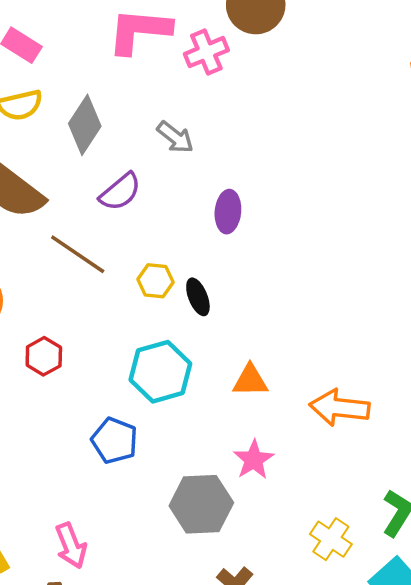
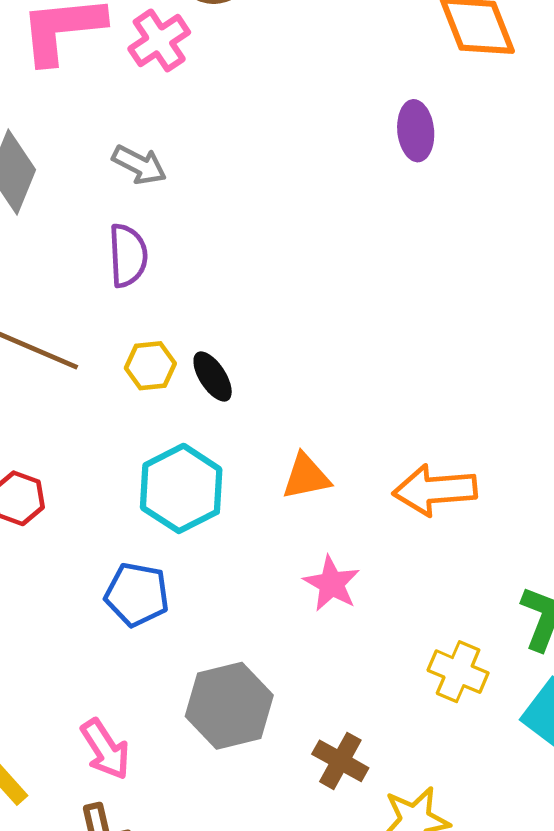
purple semicircle: (120, 192) -> (128, 255), moved, turned -42
purple ellipse: (228, 212) -> (416, 131), moved
gray hexagon: (201, 504) -> (229, 706), moved

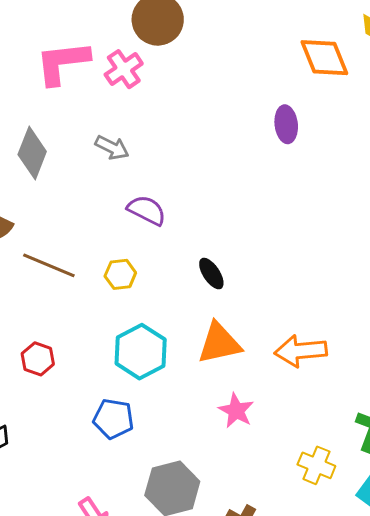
purple semicircle: (128, 255) -> (147, 210), moved, turned -60
black ellipse: (213, 376) -> (211, 274), moved
orange triangle: (306, 477) -> (219, 343), size x1.4

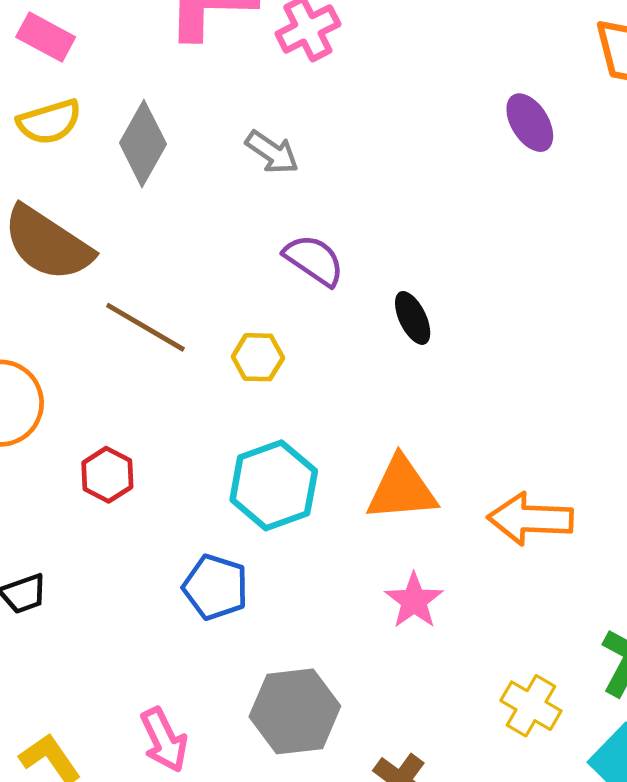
purple ellipse: (286, 124) -> (530, 123), moved, turned -33
black ellipse: (211, 274) -> (413, 318), moved

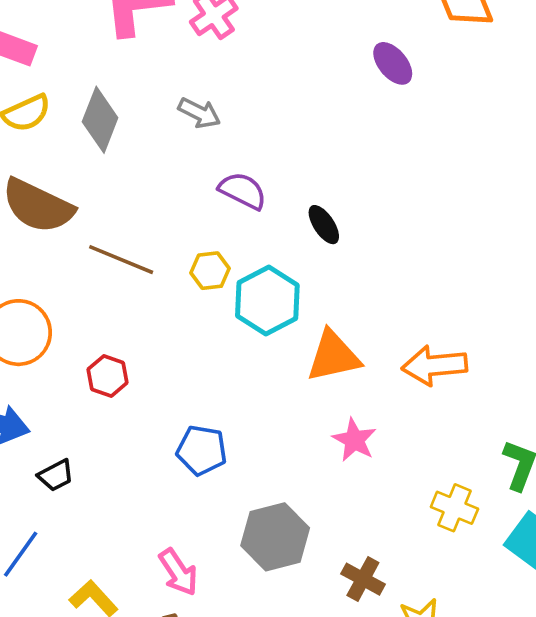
cyan hexagon: (274, 485) -> (267, 301), moved

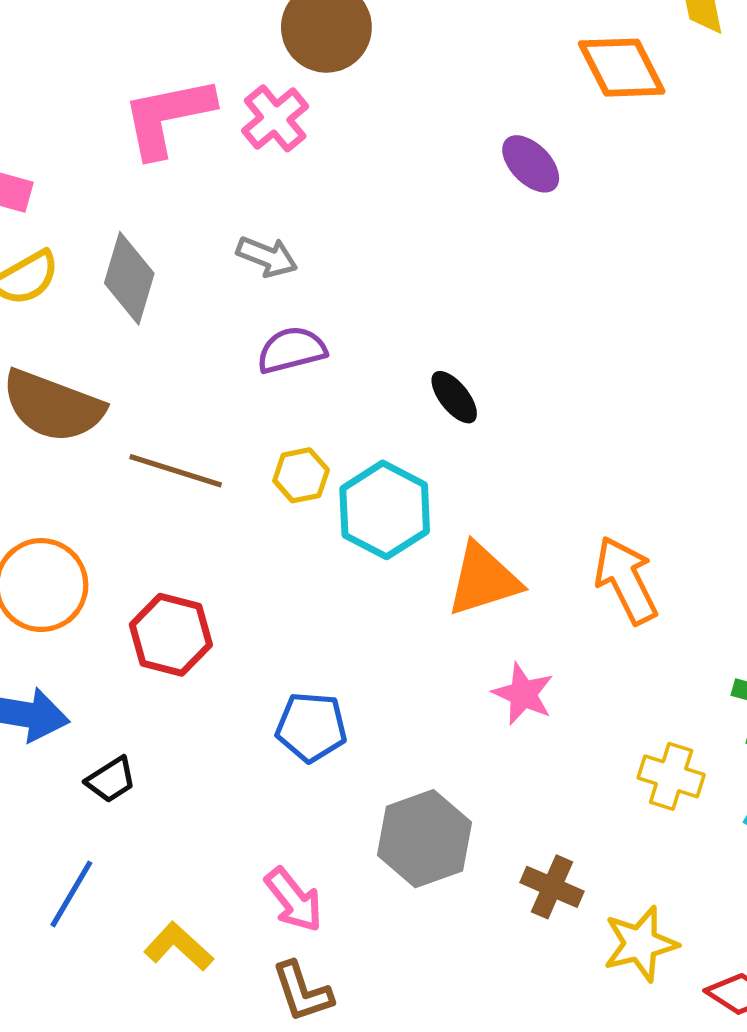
purple semicircle: (243, 191) -> (292, 350), moved, turned -36
orange arrow: (435, 365) -> (626, 580), turned 74
red hexagon: (108, 376) -> (171, 635), size x1.4

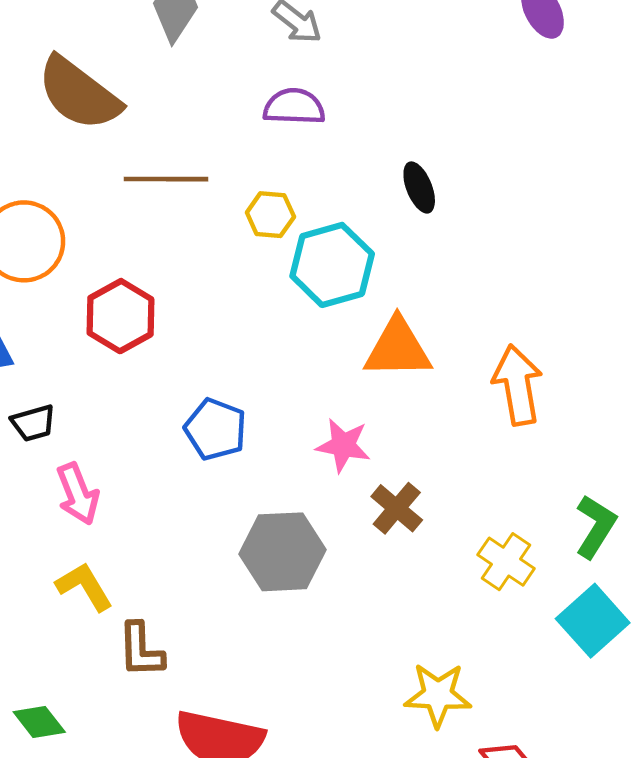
brown line: (176, 471) -> (166, 179), turned -34
pink star: (523, 694) -> (343, 445), moved, turned -30
brown cross: (552, 887) -> (397, 508), moved
pink arrow: (294, 900) -> (78, 494), moved
yellow L-shape: (179, 947) -> (84, 587), moved

